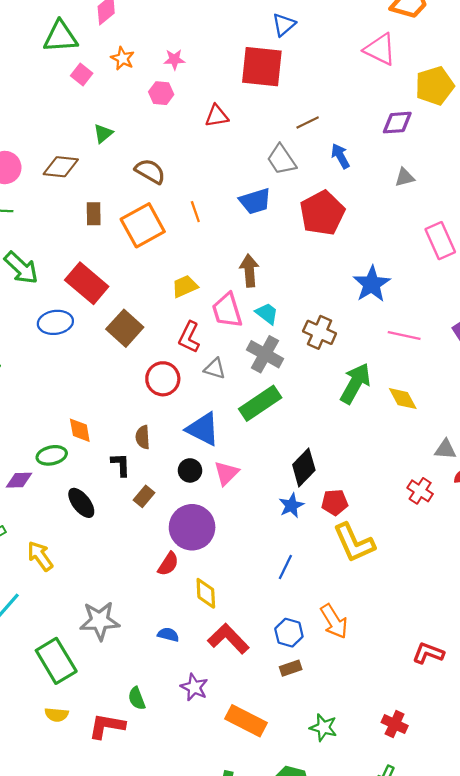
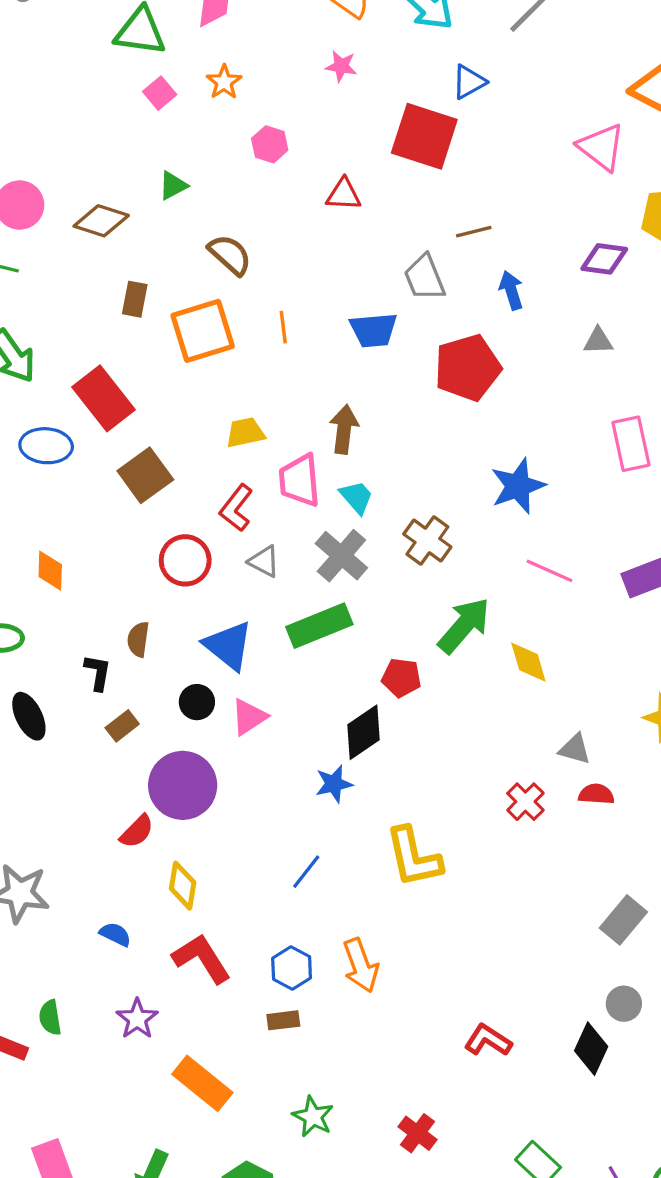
pink star: (174, 59) -> (341, 66), moved
orange diamond: (80, 430) -> (50, 571), moved
red pentagon: (335, 502) -> (401, 678), moved

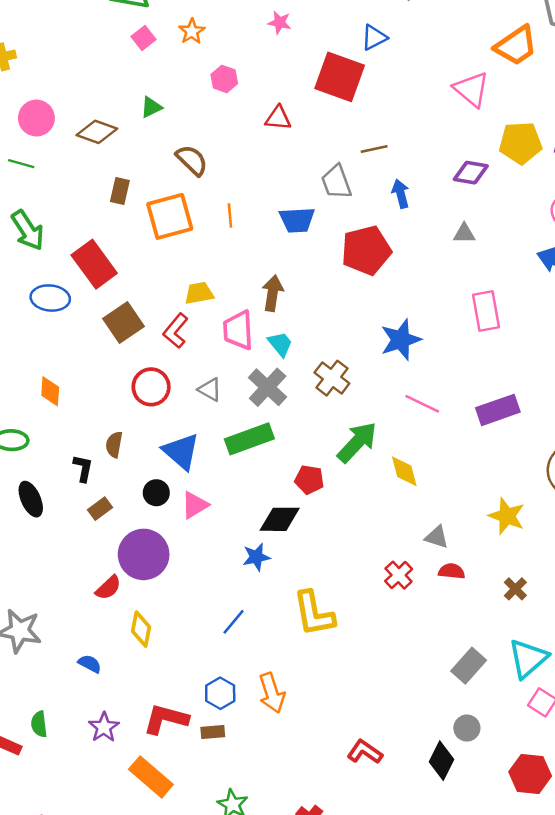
red L-shape: (236, 508) -> (176, 331), moved
black diamond: (363, 732) -> (280, 519), turned 33
red L-shape: (202, 958) -> (166, 719), moved, turned -45

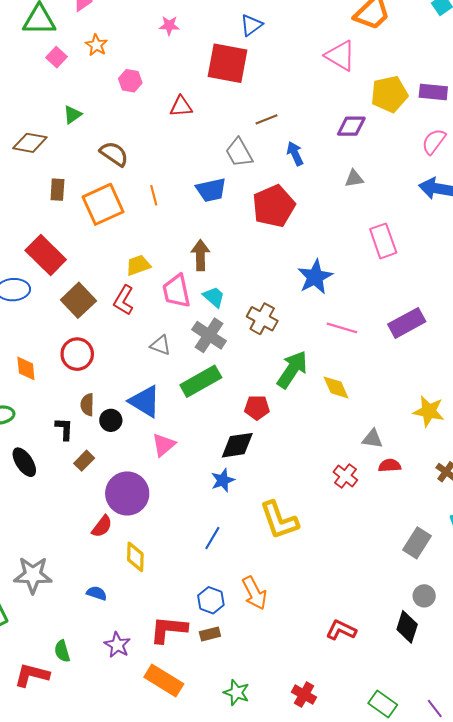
red circle: (151, 387) -> (77, 354), moved
black circle: (156, 493) -> (111, 420), moved

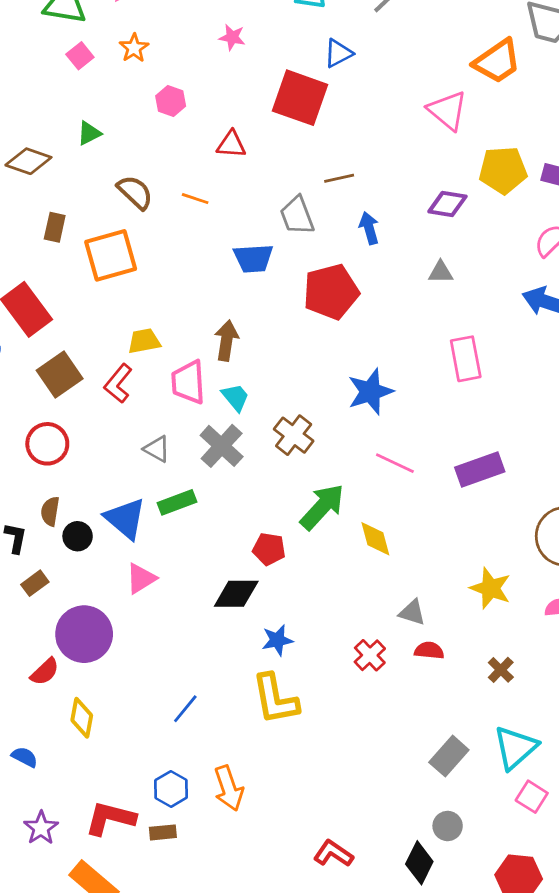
orange line: (154, 195) -> (195, 199), moved, turned -66
green rectangle: (201, 381) -> (177, 502), moved, size x0.7
blue star: (223, 480) -> (277, 640), moved

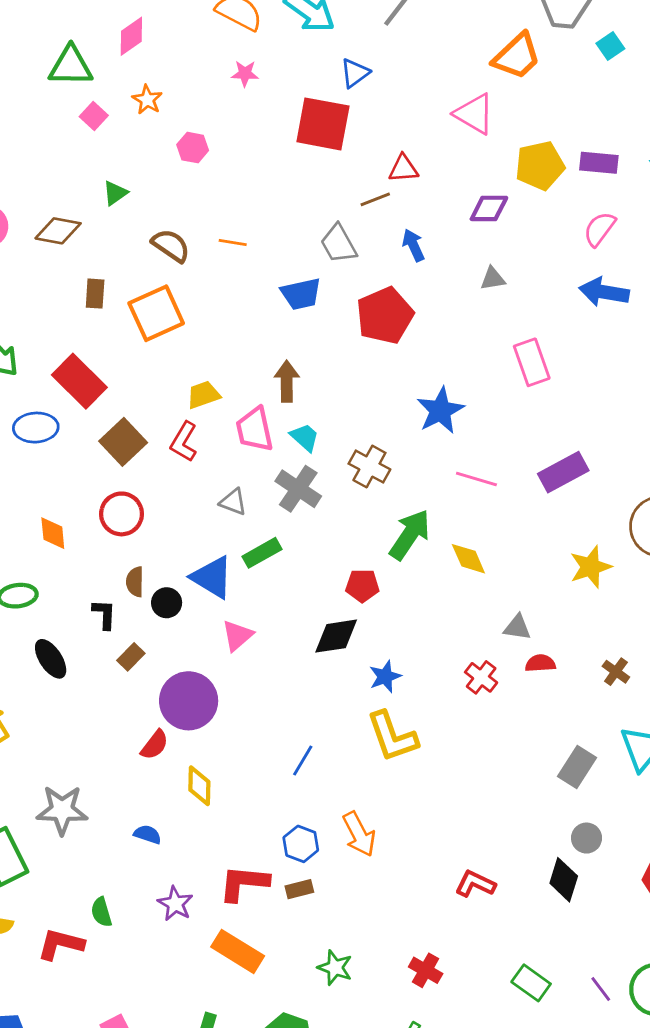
red triangle: (231, 144) -> (403, 169), moved
yellow star: (491, 588) -> (591, 567), moved, turned -30

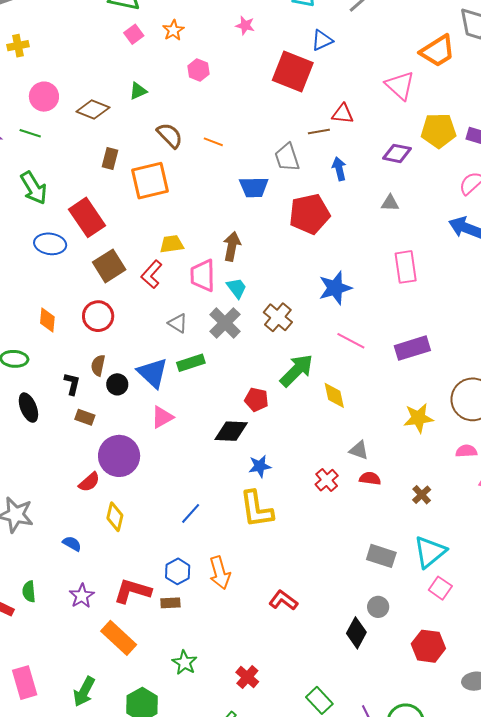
brown rectangle: (131, 657) -> (85, 417), turned 54
gray rectangle: (577, 767) -> (381, 556), turned 64
red L-shape: (475, 884) -> (283, 600), moved

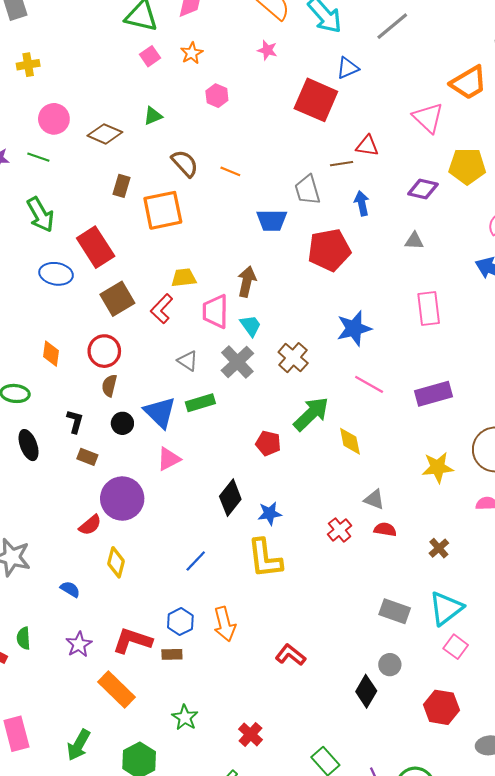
brown semicircle: (98, 365) -> (109, 386), moved
black diamond: (231, 431) -> (230, 498), moved, turned -56

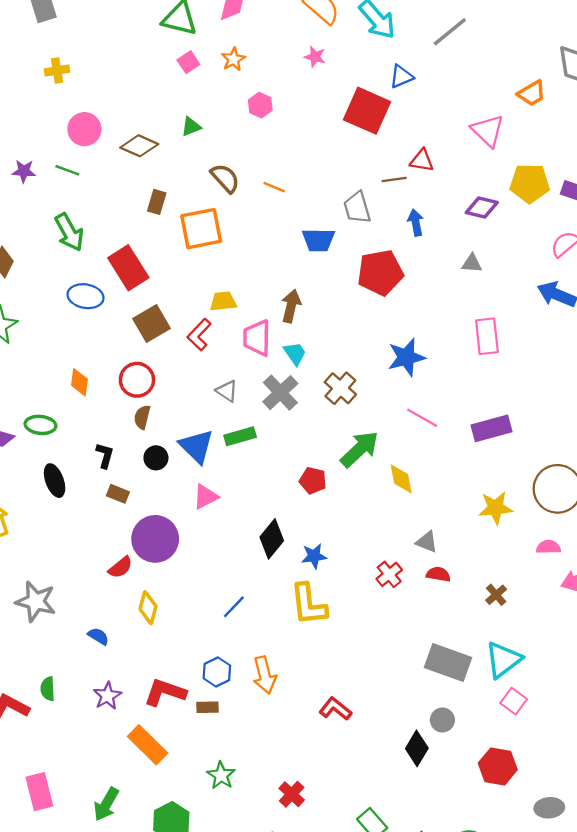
orange trapezoid: (469, 83) -> (532, 93), size x0.7
gray rectangle: (395, 611) -> (448, 662), size x1.4

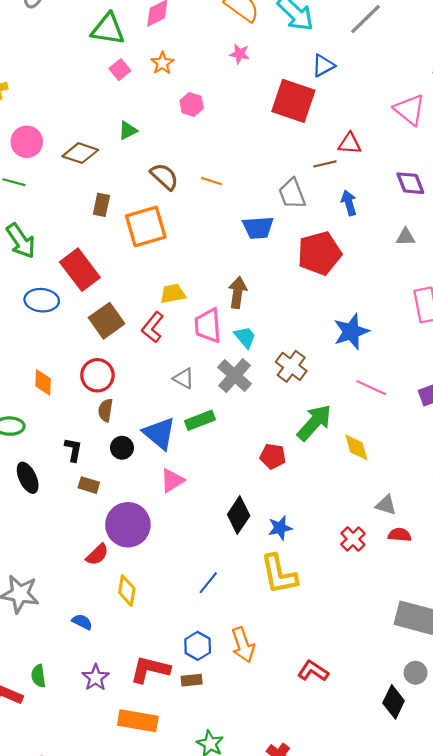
purple diamond: (482, 208) -> (410, 183), turned 60
orange rectangle: (148, 745) -> (138, 721), turned -30

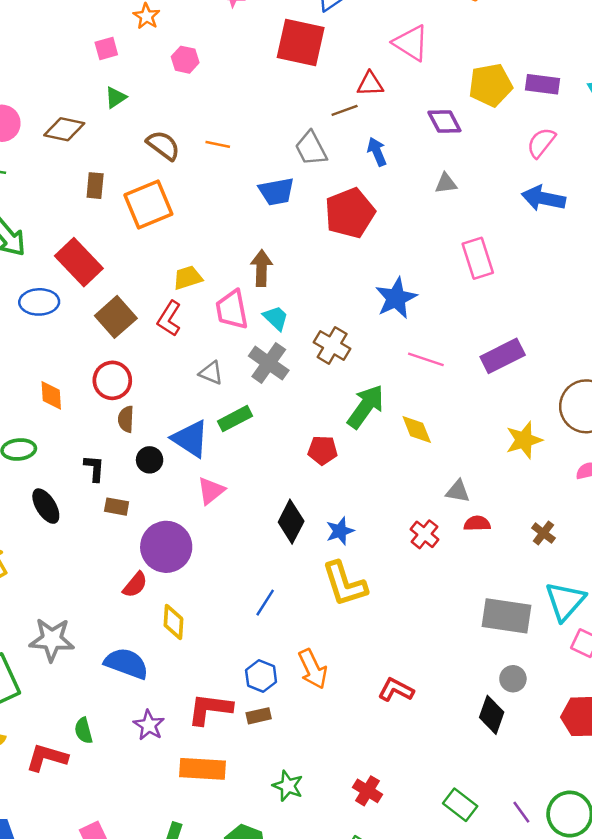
pink square: (120, 70) -> (106, 49), moved, turned 30
pink triangle: (410, 110) -> (411, 43), moved
blue semicircle: (82, 622) -> (126, 663), size x1.8

